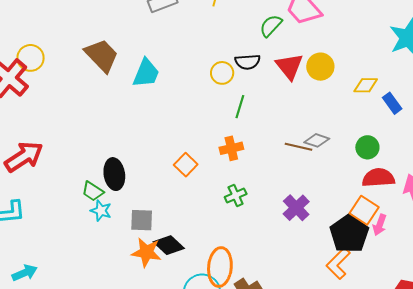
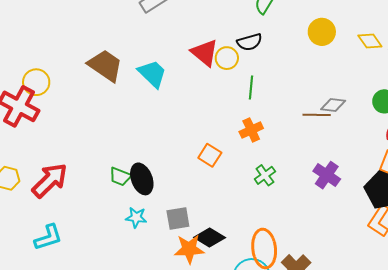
red triangle: (289, 66) -> (205, 53), moved
cyan trapezoid: (146, 73) -> (152, 74), turned -56
yellow diamond: (366, 85) -> (370, 41), turned 65
green trapezoid: (93, 191) -> (120, 177), moved

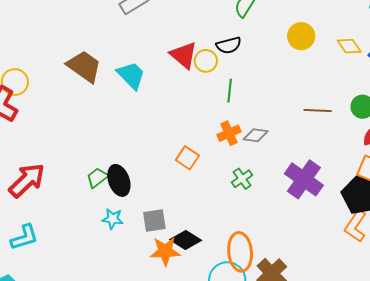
gray diamond: (333, 105) -> (256, 135), moved
brown line: (317, 115) -> (318, 111), moved
purple cross: (327, 175) -> (304, 179), size x1.4
green trapezoid: (120, 177) -> (97, 178), turned 120

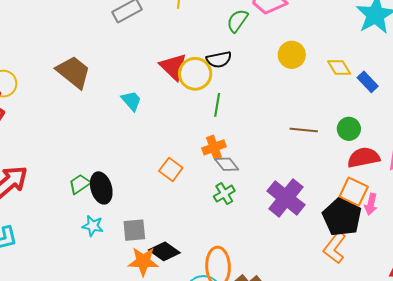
yellow circle: (206, 61) -> (195, 74), size x1.4
cyan trapezoid: (131, 75) -> (131, 101), moved, size x0.7
gray diamond: (256, 135) -> (227, 164), moved, turned 40

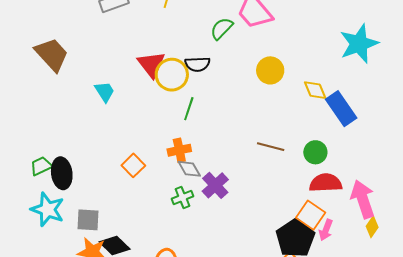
blue rectangle: (368, 82) -> (341, 109), size x1.6
purple cross: (286, 198) -> (215, 185), moved, size x0.7
cyan star: (93, 226) -> (48, 209), size x1.6

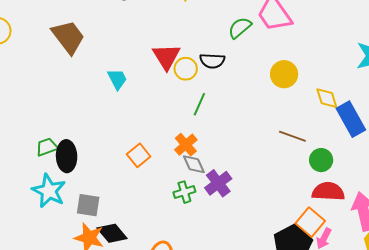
yellow circle: (172, 75) -> (186, 69), size x0.7
brown line: (271, 147) -> (292, 136), moved
orange cross: (179, 150) -> (186, 145), turned -35

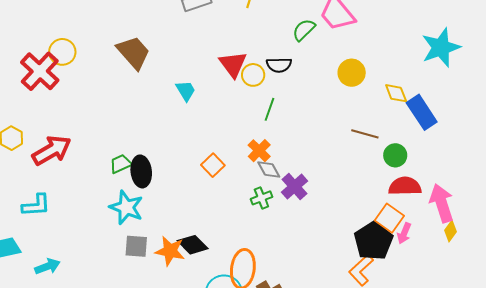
gray square: (88, 205) -> (136, 246), moved

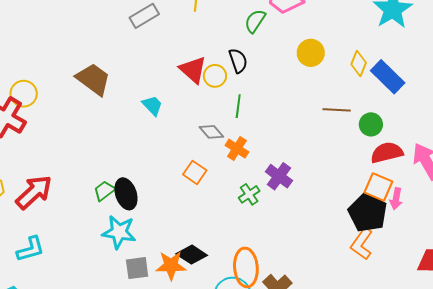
black semicircle: (279, 65) -> (238, 61), turned -95
yellow diamond: (396, 93) -> (359, 64), turned 55
gray diamond: (269, 169) -> (211, 132), moved

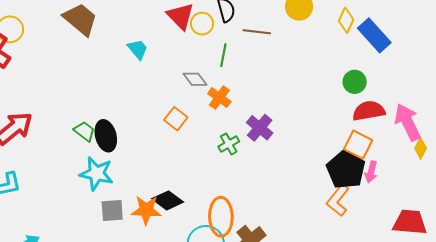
brown line: (337, 110) -> (257, 32), moved
green trapezoid: (104, 191) -> (84, 131), turned 70
pink arrow: (396, 199) -> (371, 172), moved

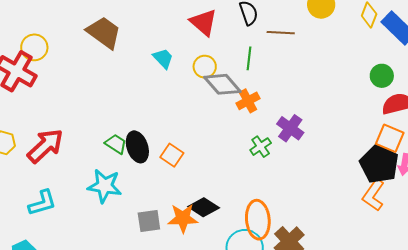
yellow circle: (202, 24) -> (205, 67), moved
gray diamond: (195, 79) -> (222, 84), size x1.5
orange cross: (219, 98) -> (248, 101), turned 30
orange square: (176, 119) -> (172, 155), moved
cyan star: (96, 174) -> (105, 186), moved

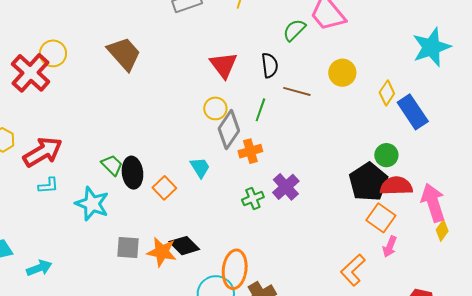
cyan trapezoid: (163, 58) -> (200, 168), moved
gray diamond: (222, 84) -> (229, 130), turned 63
black pentagon: (379, 164) -> (368, 182), moved
cyan L-shape: (42, 203) -> (48, 185), moved, size x0.7

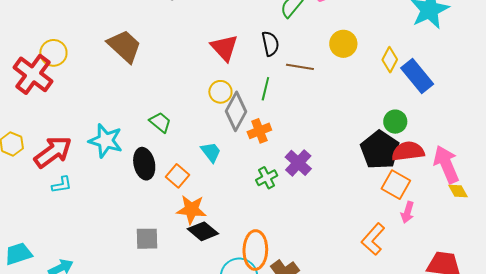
green trapezoid: (112, 165) -> (160, 122), moved
cyan star: (92, 204) -> (106, 141), moved
yellow diamond: (442, 230) -> (458, 191), turned -60
orange star: (162, 252) -> (191, 210), moved

